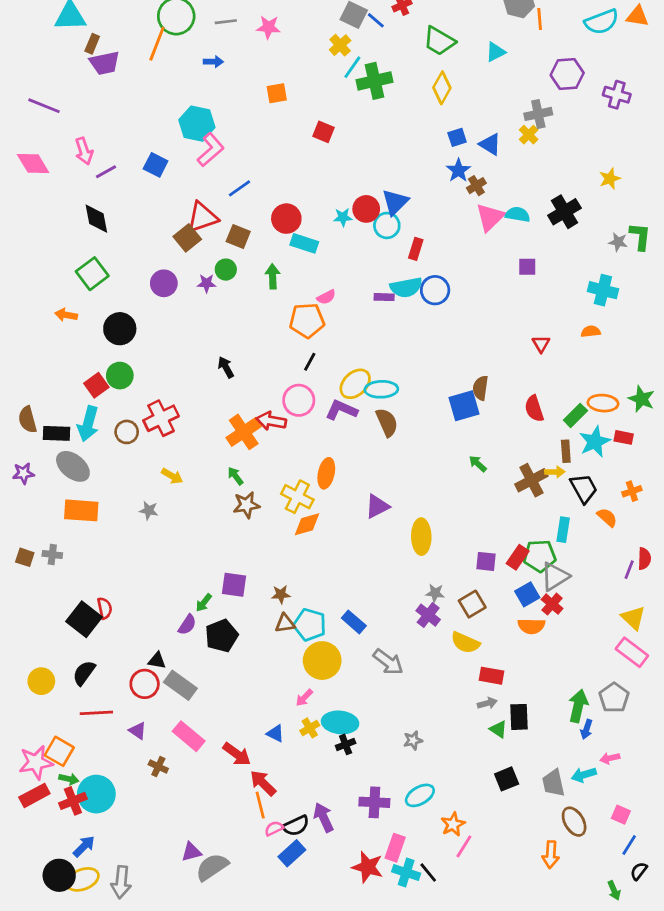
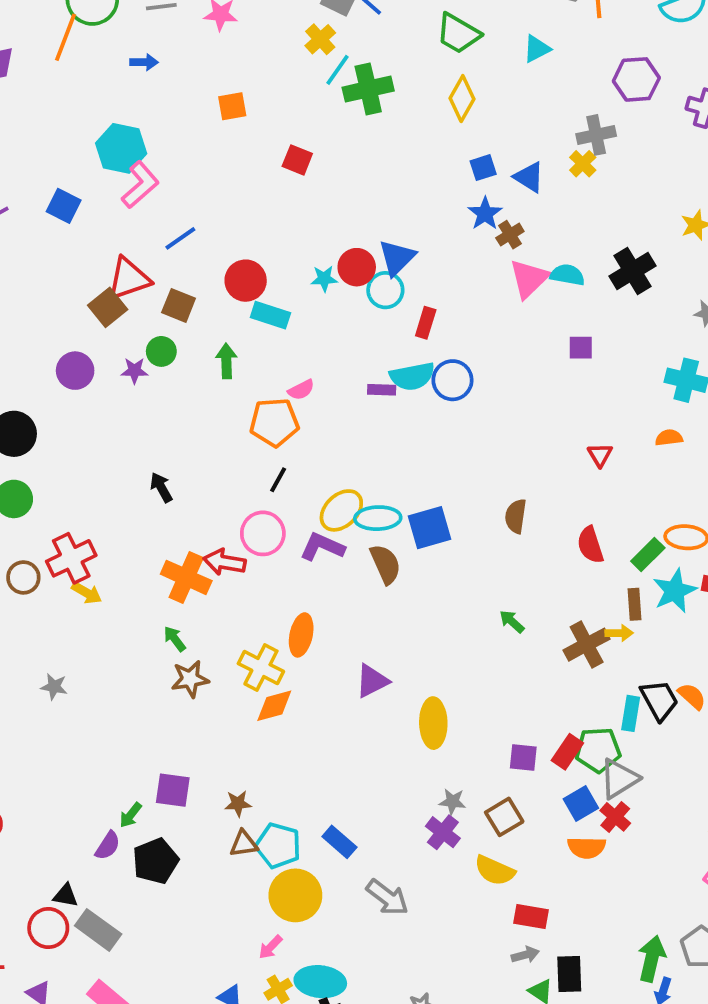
blue square: (464, 406) -> (429, 528), moved
orange cross: (244, 432) -> (186, 577), turned -32
yellow arrow: (172, 476) -> (87, 593), moved
black trapezoid: (584, 488) -> (659, 700), moved

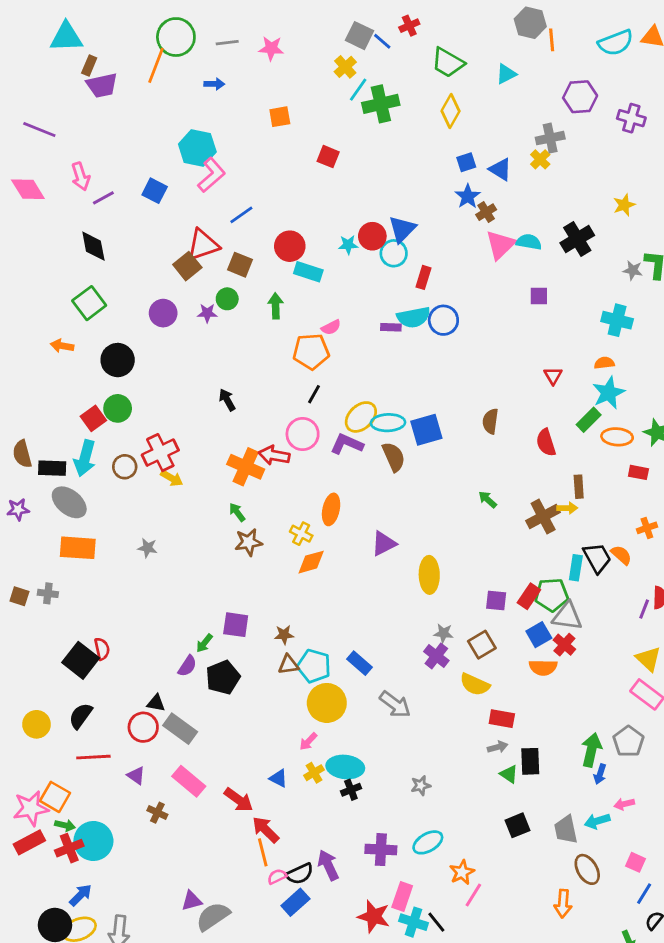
green rectangle: (648, 554) -> (589, 420), moved
cyan star: (675, 591) -> (609, 393), moved
yellow cross: (261, 667) -> (301, 534), size x0.7
gray triangle: (619, 779) -> (567, 616), turned 40

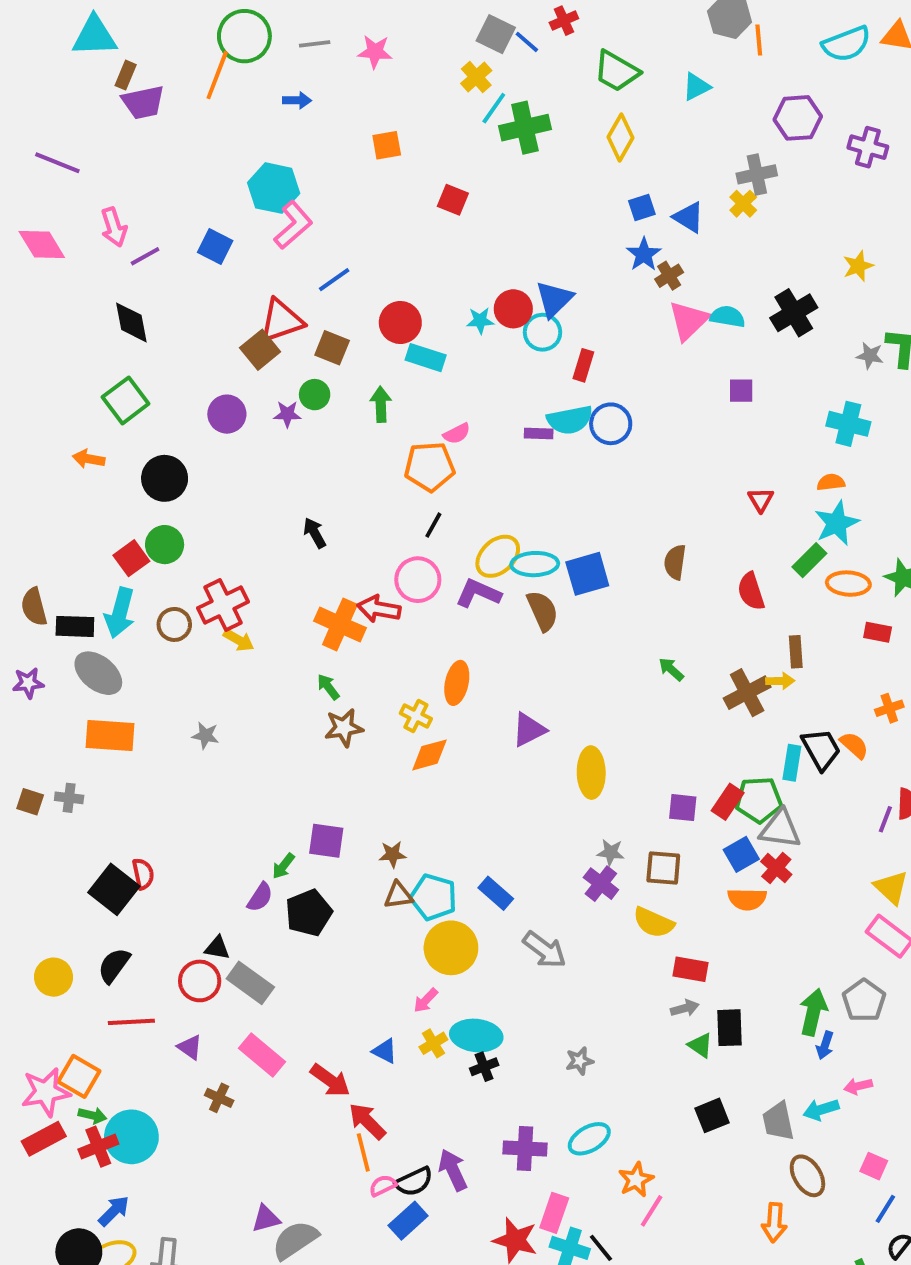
brown square: (482, 645) -> (663, 868), turned 36

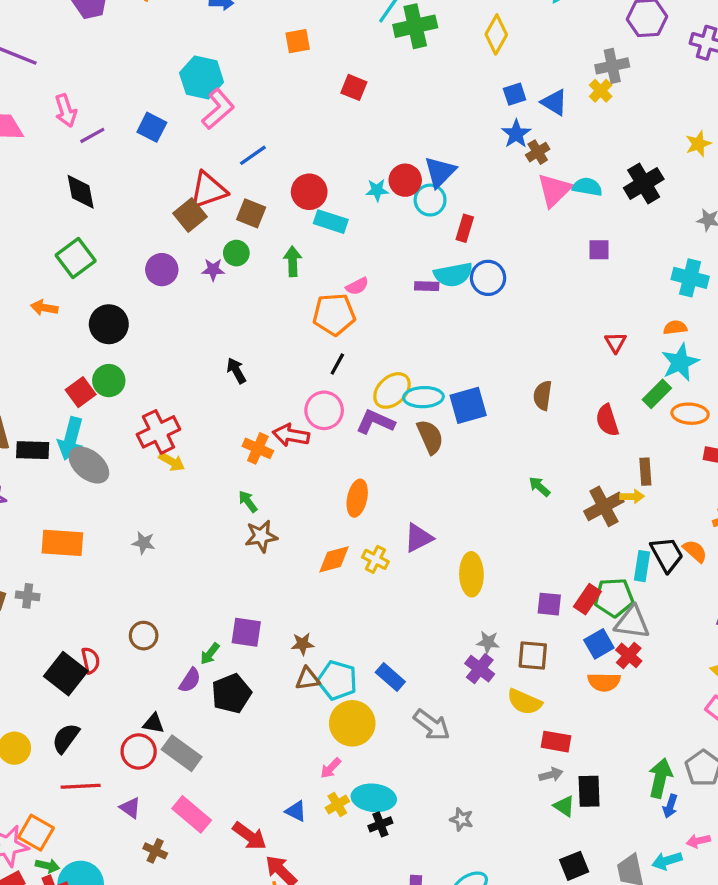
brown circle: (174, 624) -> (144, 636), moved
orange cross: (340, 624) -> (258, 448), size x0.7
gray ellipse: (98, 673) -> (89, 465), moved
yellow cross: (416, 716) -> (375, 559), moved
gray star: (580, 1061) -> (462, 819), turned 30

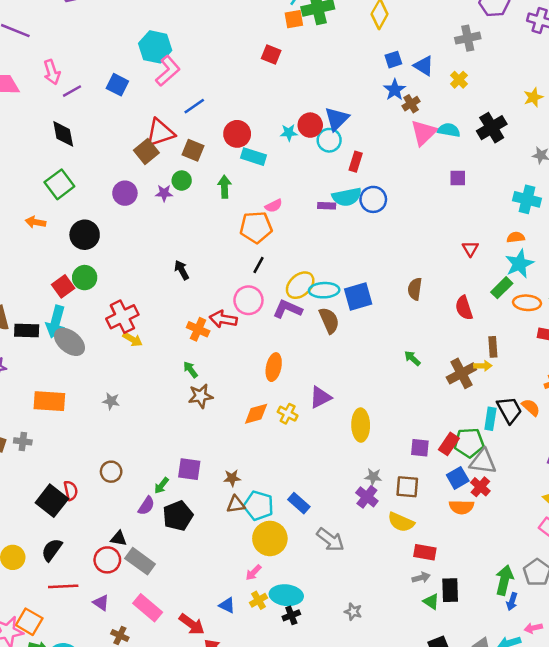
orange square: (298, 41) -> (294, 19), moved
yellow cross: (601, 91) -> (459, 80), moved

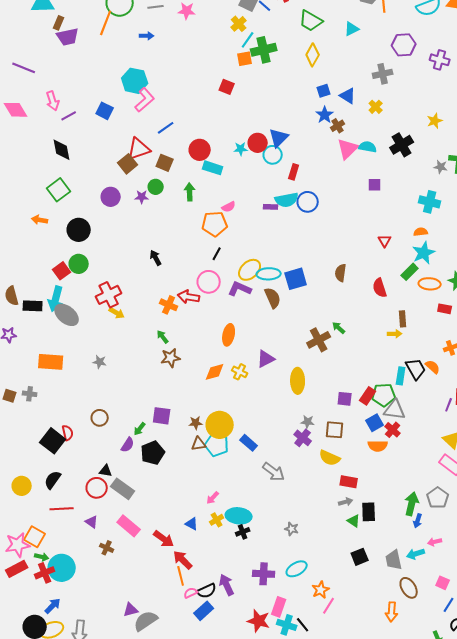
brown cross: (461, 373) -> (319, 340), moved
yellow circle: (270, 538) -> (220, 425), moved

